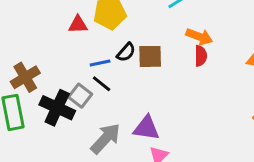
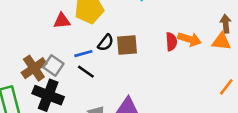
orange arrow: (199, 37) -> (189, 39), moved
brown cross: (25, 77) -> (34, 68), moved
gray square: (80, 96) -> (53, 65), moved

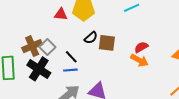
orange arrow: (189, 39) -> (139, 60), moved
red semicircle: (171, 42) -> (141, 47), turned -128
blue line: (83, 54) -> (70, 70), moved

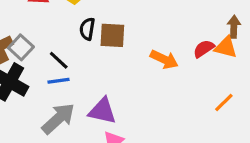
black semicircle: (91, 38) -> (87, 29), turned 144
red semicircle: (141, 47) -> (204, 49), moved

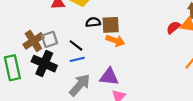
black semicircle: (87, 29) -> (93, 22), turned 80
gray square: (21, 47) -> (49, 39), turned 35
orange arrow: (164, 59) -> (115, 41), moved

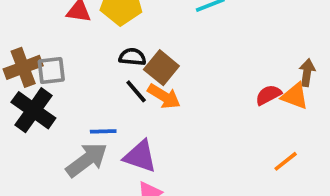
brown square: (111, 25) -> (161, 68), turned 30
black line: (76, 45) -> (136, 91), moved
blue line: (77, 59) -> (103, 131), moved

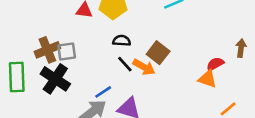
brown square: (161, 68) -> (158, 53), moved
orange triangle: (295, 96) -> (207, 79), moved
blue line: (103, 131) -> (103, 92), turned -30

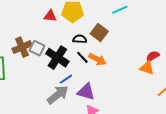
gray square: (67, 52) -> (37, 48), turned 35
brown square: (158, 53) -> (99, 32), moved
black cross: (55, 79) -> (57, 58), moved

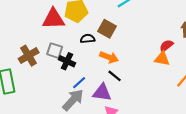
red triangle: (50, 16) -> (53, 19), size x1.6
gray square: (37, 48) -> (55, 51), moved
black line: (82, 57) -> (115, 76), moved
black cross: (57, 58) -> (67, 61), size x0.7

